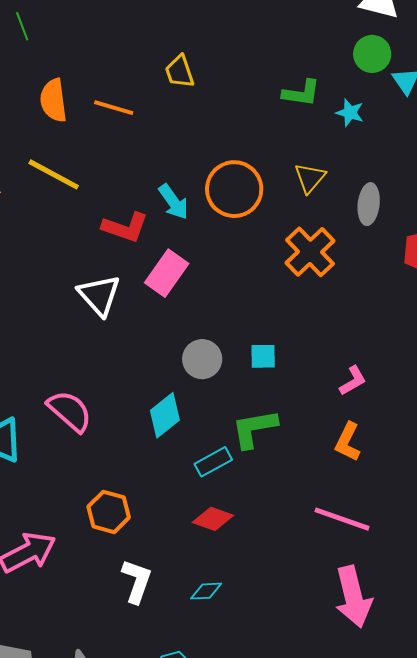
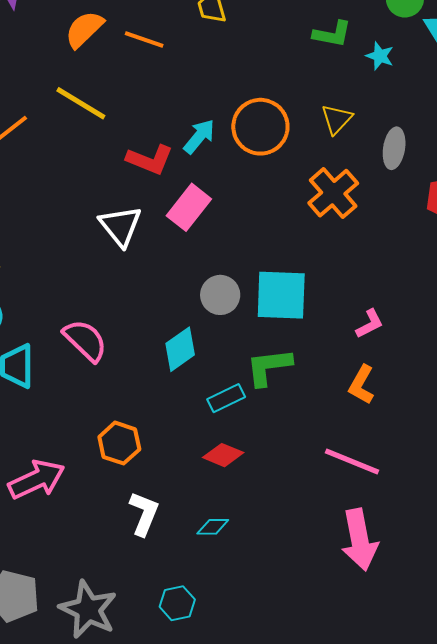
orange semicircle: (53, 100) -> (84, 29), turned 51
cyan arrow: (174, 202) -> (199, 137), turned -108
cyan square: (263, 356) -> (281, 295), size x2.0

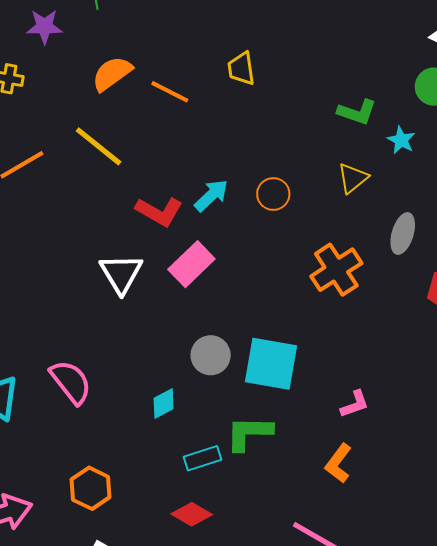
yellow triangle: (337, 119) -> (353, 178), moved
orange circle: (260, 127) -> (273, 194), size x0.6
cyan diamond: (180, 349) -> (164, 404), size x0.7

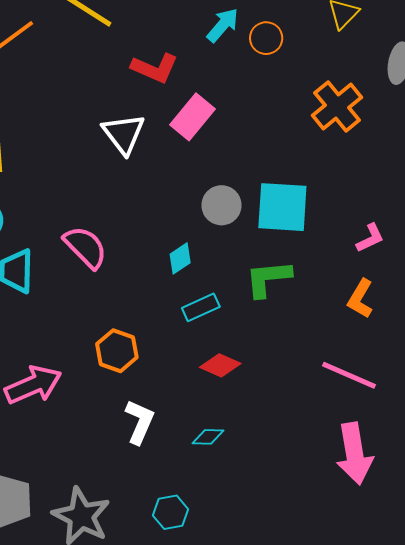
cyan arrow: (211, 195) -> (223, 25), moved
cyan rectangle: (203, 458) -> (201, 307), moved

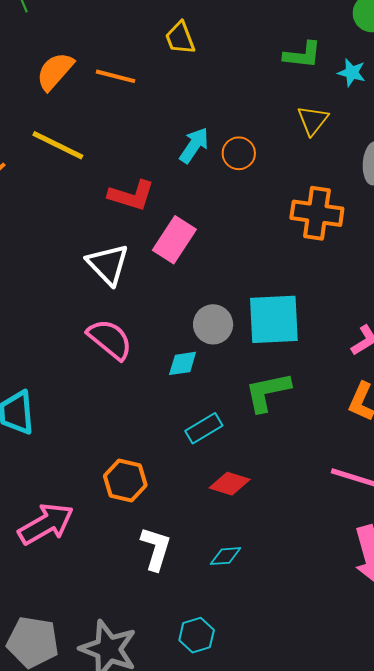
orange cross: (337, 106) -> (317, 213), turned -36
pink semicircle: (85, 247) -> (110, 339), moved
cyan diamond: (180, 258) -> (183, 363), moved, turned 32

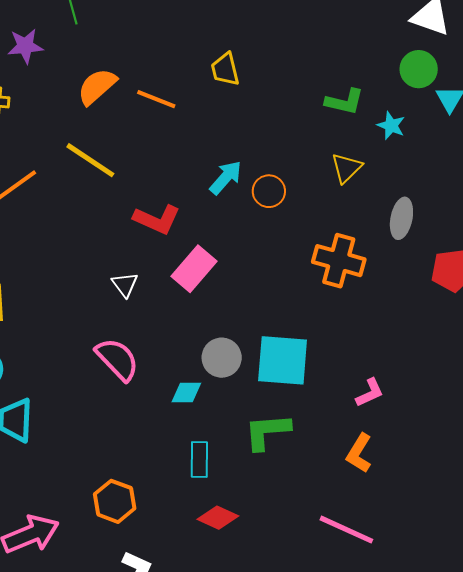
white triangle: (108, 264) -> (125, 285), size x0.6
cyan rectangle: (204, 428) -> (199, 459), turned -66

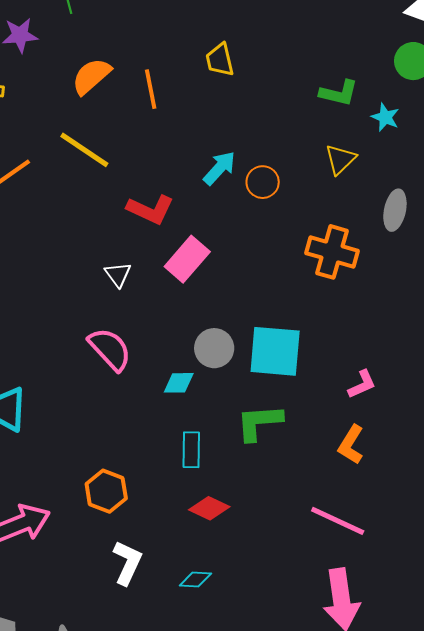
orange line: (156, 99) -> (151, 89), turned 57

